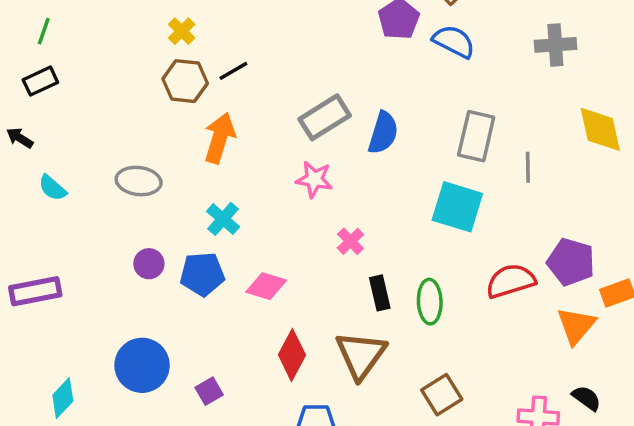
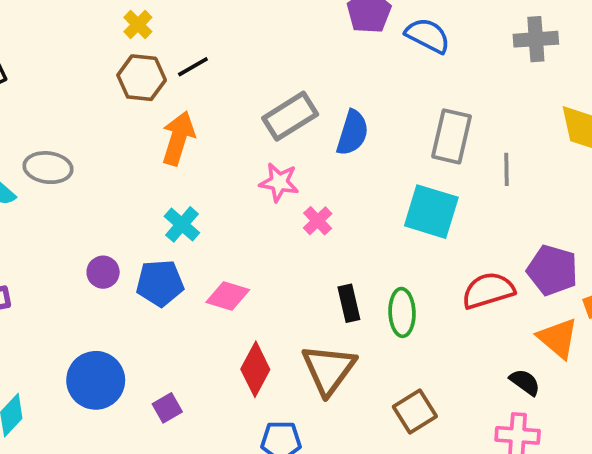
gray ellipse: (139, 181) -> (48, 168), moved
pink cross: (350, 241) -> (318, 221), moved
orange triangle: (576, 326) -> (558, 338), turned -30
black semicircle: (586, 398) -> (525, 382), moved

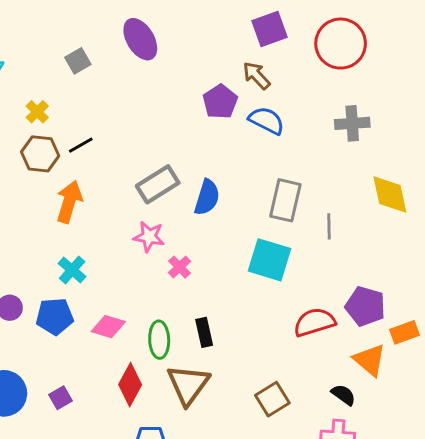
green ellipse: (402, 312) -> (159, 340), moved
purple square: (167, 408) -> (60, 398), moved
brown square: (415, 412) -> (272, 399), moved

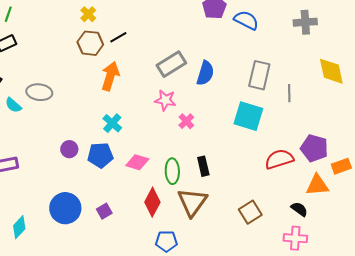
orange triangle: (370, 360) -> (317, 185), turned -45

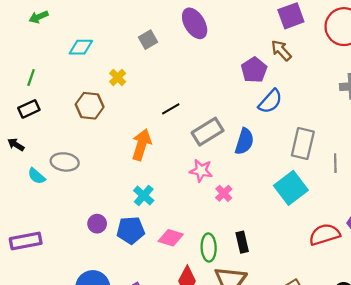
blue semicircle: (246, 20) -> (270, 101), moved, turned 105
black line: (118, 37) -> (171, 109), moved
brown hexagon: (90, 43) -> (90, 106), moved
cyan square: (248, 116) -> (291, 188), turned 36

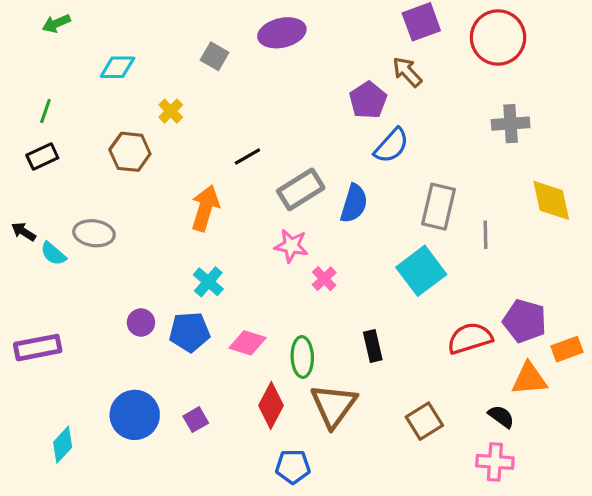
purple ellipse: (195, 23) -> (282, 33), turned -72
gray square: (148, 40) -> (215, 56), turned -30
black arrow: (16, 145) -> (23, 232), moved
black rectangle: (242, 242) -> (373, 346), moved

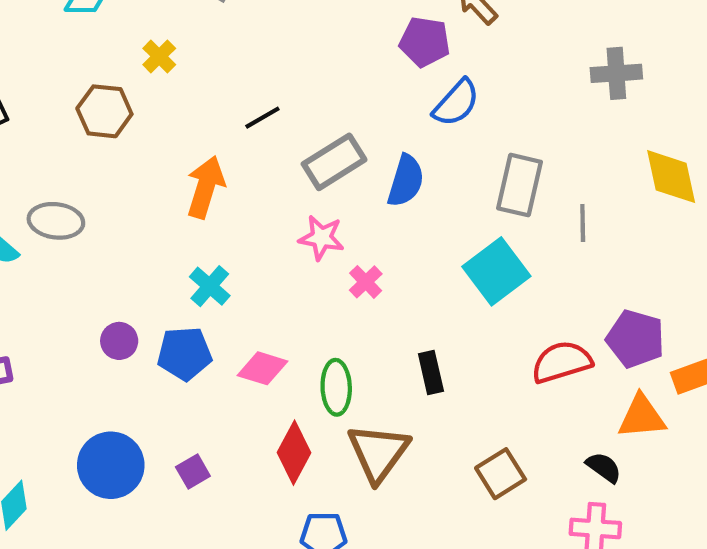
purple pentagon: (368, 100) -> (425, 42), turned -30

